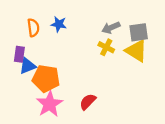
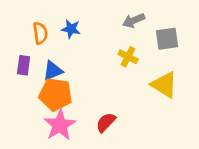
gray arrow: (111, 28) -> (134, 21), moved
yellow triangle: (136, 51) -> (164, 85), moved
blue triangle: (28, 66) -> (53, 71), moved

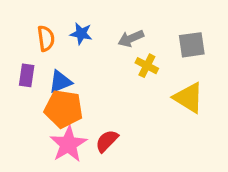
gray arrow: (134, 21) -> (131, 38), moved
red semicircle: (106, 122) -> (107, 141), moved

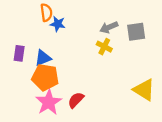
orange semicircle: (46, 38) -> (46, 12), moved
gray arrow: (131, 38) -> (109, 27), moved
yellow triangle: (189, 98) -> (144, 90), moved

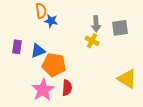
gray arrow: (109, 27) -> (96, 24), turned -70
orange pentagon: (45, 77) -> (54, 65), moved
red semicircle: (76, 100) -> (67, 88), turned 140

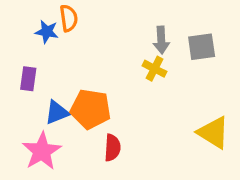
blue star: (51, 21) -> (47, 32), moved
blue triangle: (38, 51) -> (57, 112), moved
pink star: (43, 90) -> (42, 151), moved

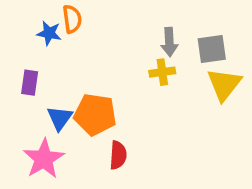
yellow cross: (154, 69) -> (162, 72), turned -35
blue triangle: (57, 112) -> (60, 118), turned -32
yellow triangle: (213, 133) -> (224, 84), moved, turned 36

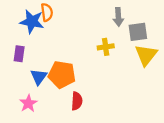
blue star: (49, 33) -> (32, 22), size x1.5
gray arrow: (169, 42) -> (118, 17), moved
pink star: (44, 159) -> (28, 103), size x0.7

